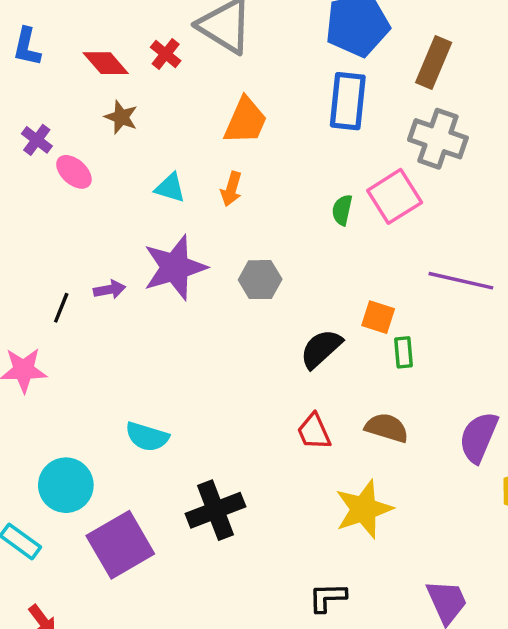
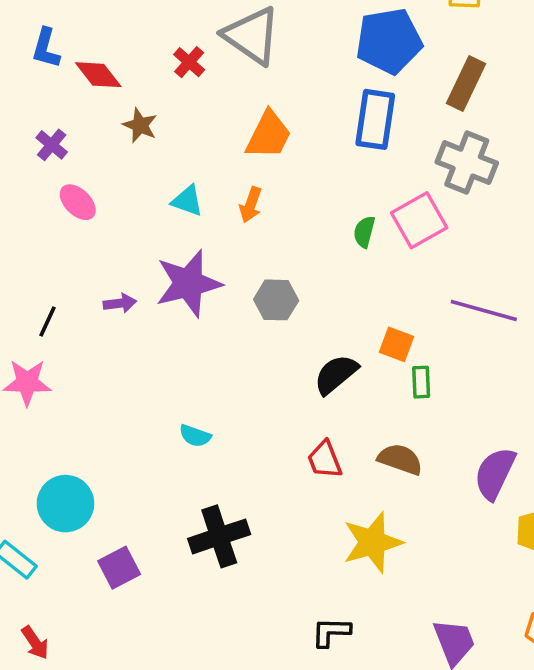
red diamond: (106, 63) -> (98, 75), moved
pink ellipse: (74, 172) -> (78, 202), moved
black line: (61, 308) -> (48, 321), moved
cyan semicircle: (147, 437) -> (195, 436), moved, size x0.7
purple square: (120, 545) -> (119, 568), size x0.6

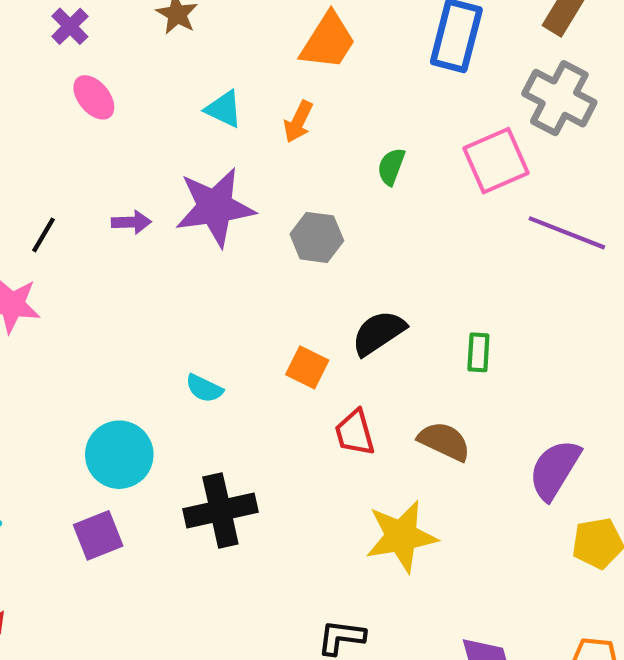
green semicircle: (364, 232) -> (391, 167), moved
purple line: (484, 311) -> (567, 233), moved
orange square: (397, 344) -> (307, 367), moved
cyan circle: (65, 504) -> (119, 455), moved

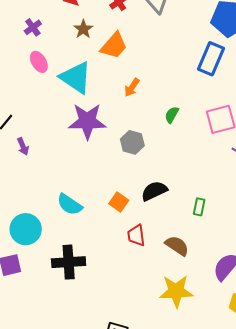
orange trapezoid: (328, 41) -> (114, 46), moved
cyan triangle: (224, 109) -> (76, 78), moved, size x1.8
purple arrow: (131, 222) -> (23, 146), moved, turned 60
cyan semicircle: (204, 388) -> (70, 204), size x1.5
yellow star: (401, 536) -> (176, 291), moved

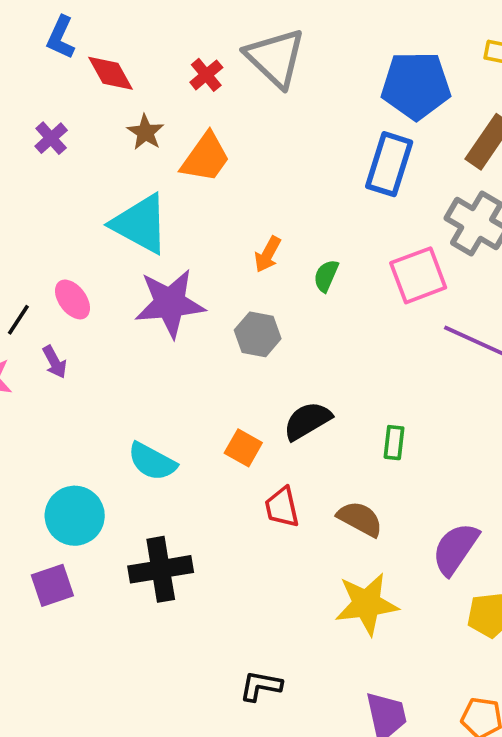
pink ellipse: (39, 62) -> (73, 299), moved
orange arrow: (132, 87) -> (268, 254), moved

